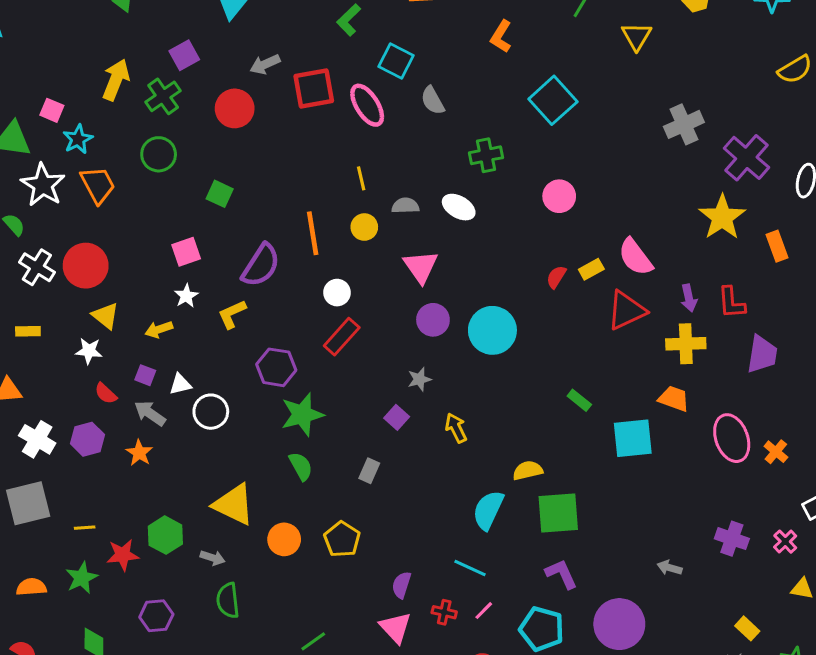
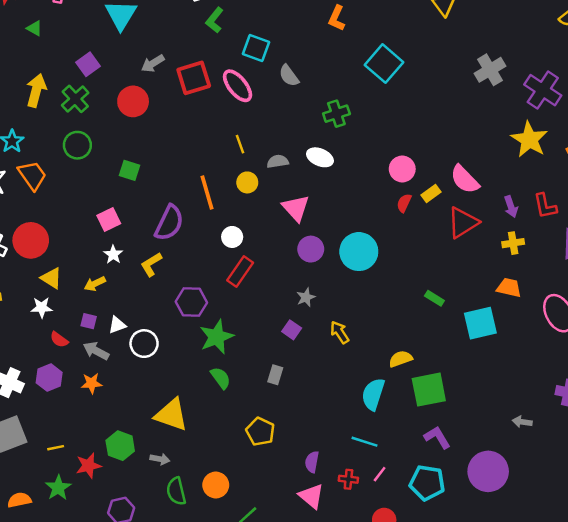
pink circle: (559, 196) -> (402, 169), moved
yellow cross: (686, 344) -> (513, 243), size x0.7
orange star: (139, 453) -> (92, 383), turned -30
orange circle: (284, 539) -> (216, 485), moved

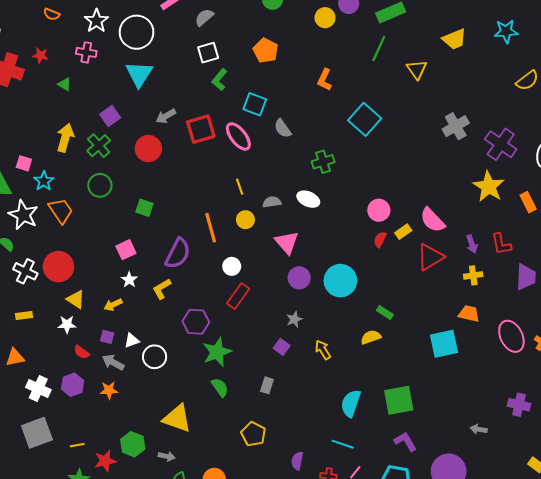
green rectangle: (434, 298) -> (385, 312), moved
yellow semicircle: (400, 359) -> (371, 337), moved

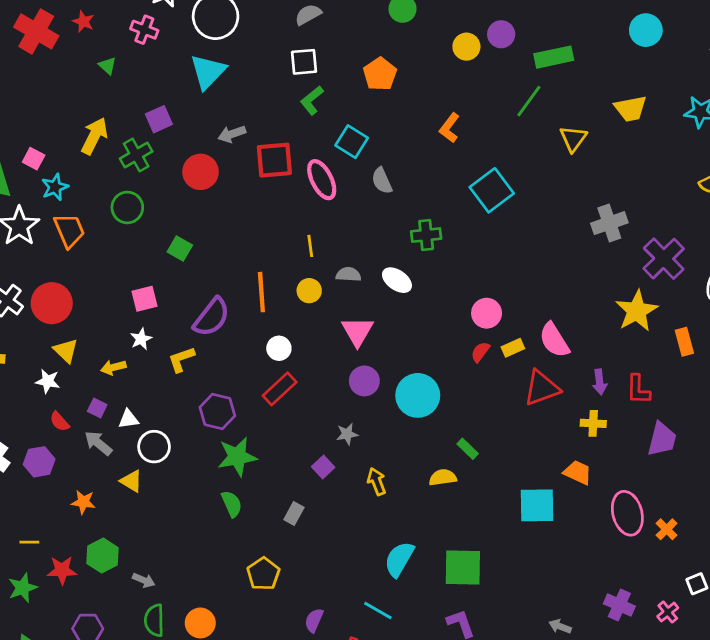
orange star: (109, 390) -> (83, 502), moved
yellow triangle: (177, 418) -> (131, 481), moved, size x0.6

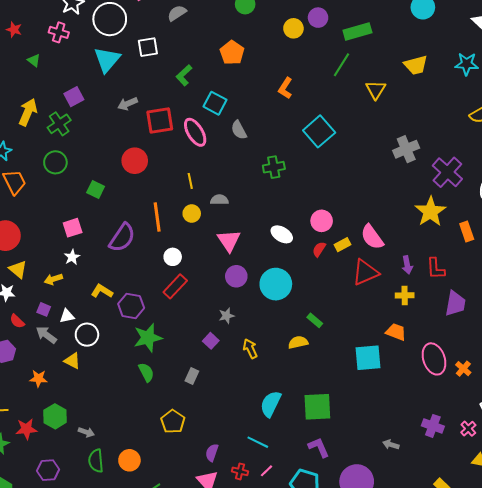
white square: (304, 62) -> (148, 47), moved
red circle: (200, 172) -> (135, 161), moved
white ellipse: (397, 280) -> (282, 234), moved
yellow L-shape: (181, 359) -> (102, 291), moved, turned 55

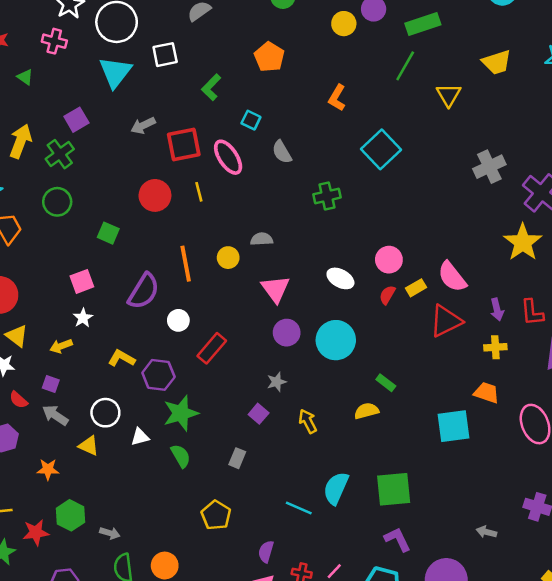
cyan square: (215, 103) -> (251, 120), size x0.7
yellow line: (190, 181) -> (199, 192), moved
white circle: (173, 257) -> (178, 320), moved
white triangle: (67, 316) -> (140, 437), moved
cyan line: (258, 442) -> (299, 508), moved

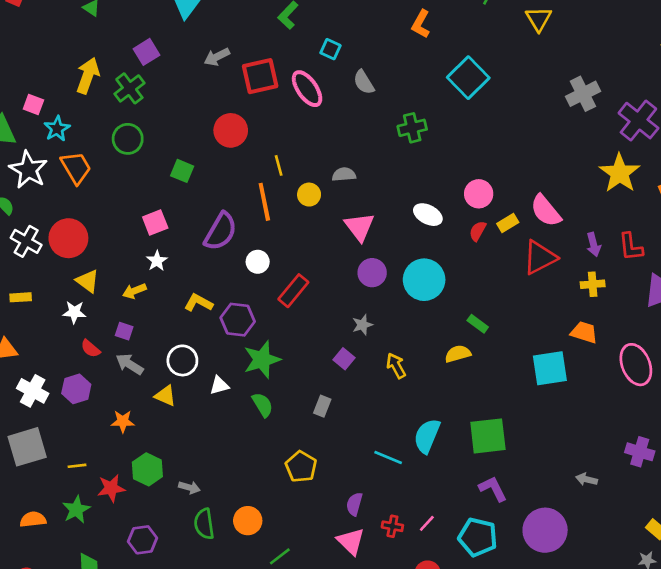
yellow line: (199, 192) -> (279, 165), moved

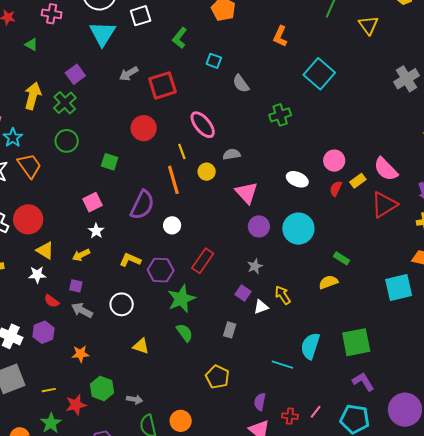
pink ellipse: (307, 89) -> (203, 125), moved
red rectangle: (293, 291) -> (203, 261), moved
white triangle: (219, 385) -> (261, 307), moved
yellow triangle: (165, 396) -> (141, 346), moved

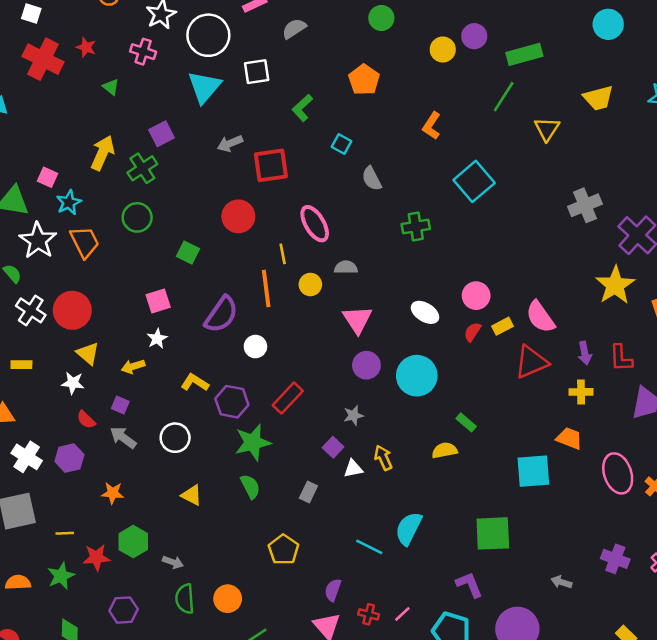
green square: (356, 342) -> (493, 533), moved

